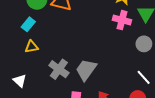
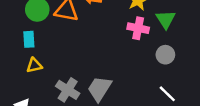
cyan rectangle: (28, 24) -> (29, 39), turned -40

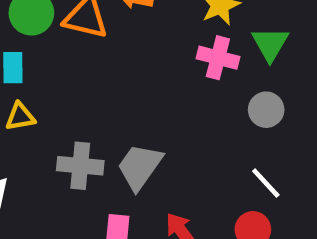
gray cross: (68, 90) -> (80, 166), turned -30

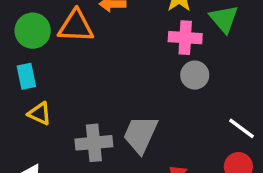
gray circle: (266, 110) -> (195, 75), moved
yellow triangle: (20, 117) -> (40, 114), turned 45

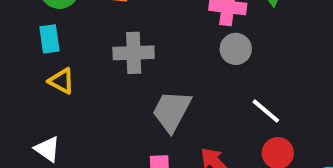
white line: (241, 128) -> (266, 111), moved
gray cross: (94, 143) -> (134, 53), moved

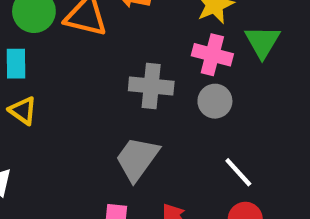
gray cross: (134, 53) -> (151, 86), moved

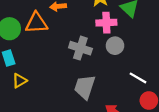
gray cross: (151, 86) -> (80, 48), turned 30
yellow triangle: (23, 111) -> (19, 81), turned -49

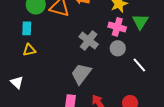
white line: (138, 78) -> (139, 65), moved

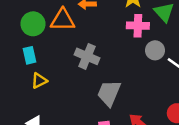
gray cross: (89, 40) -> (87, 56), moved
gray circle: (118, 48) -> (155, 50), moved

